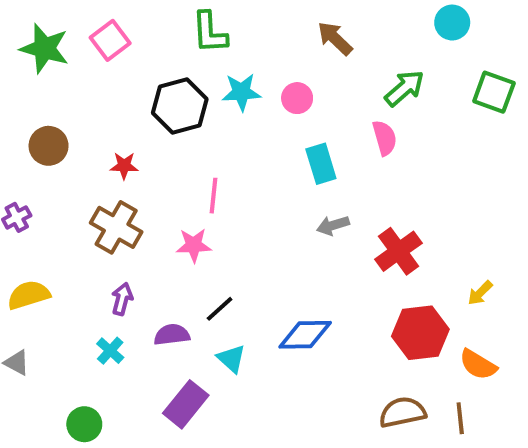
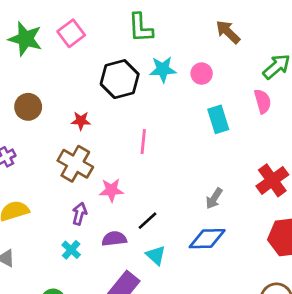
gray arrow: (333, 225) -> (214, 198), moved, turned -40
pink star: (194, 245) -> (111, 190), moved

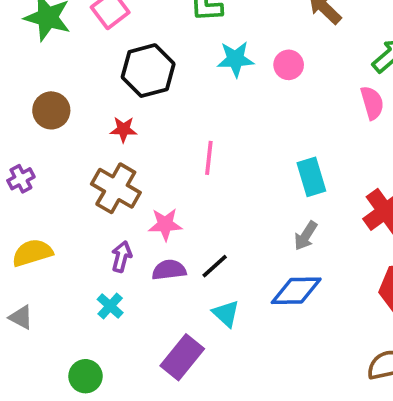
black hexagon: (120, 79) -> (148, 71), moved
cyan rectangle: (218, 119) -> (311, 177), moved
purple semicircle: (114, 239) -> (169, 270), moved

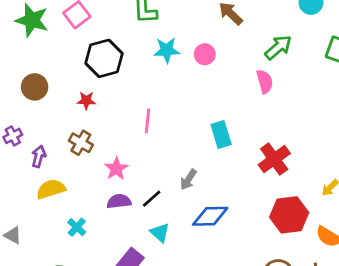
brown cross: (116, 188) -> (81, 143), size x0.7
pink star: (165, 224) -> (116, 169), turned -30
gray arrow: (306, 236) -> (188, 180), moved
yellow semicircle: (32, 253) -> (51, 189), moved
purple arrow: (122, 257) -> (39, 156), moved

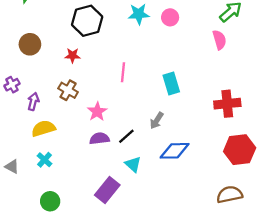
cyan rectangle: (221, 135) -> (171, 84), moved
red cross: (274, 159) -> (227, 104), turned 30
cyan cross: (77, 227) -> (45, 160), moved

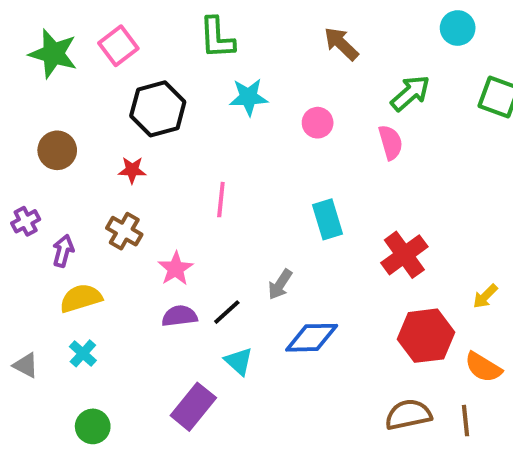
pink circle: (170, 17) -> (318, 123), moved
cyan rectangle: (171, 84) -> (327, 219), moved
red cross: (227, 104) -> (404, 255), turned -30

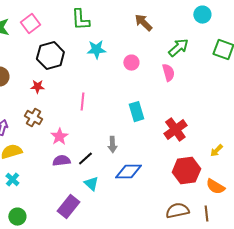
gray arrow: (280, 284) -> (112, 145), turned -35

